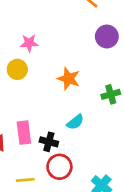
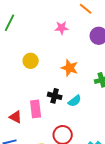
pink star: (29, 43) -> (62, 28), moved
black cross: (49, 142) -> (55, 96), moved

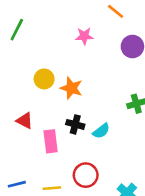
orange star: (70, 68) -> (71, 88), moved
red triangle: (16, 117) -> (25, 121), moved

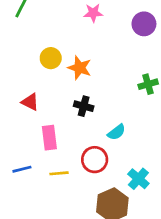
cyan semicircle: (101, 131) -> (117, 132), moved
pink rectangle: (51, 141) -> (49, 138), moved

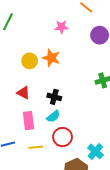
orange star: (80, 68) -> (51, 58), moved
red triangle: (30, 102) -> (23, 93), moved
cyan semicircle: (117, 132) -> (53, 116), moved

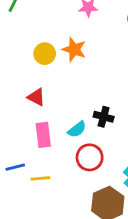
black cross: (54, 97) -> (104, 117), moved
yellow line: (36, 147) -> (40, 178), moved

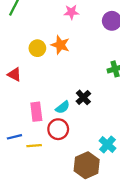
red triangle: (36, 97) -> (14, 74), moved
black cross: (104, 117) -> (83, 97), turned 32
red circle: (90, 157) -> (58, 129), moved

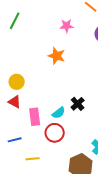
yellow circle: (37, 48) -> (17, 82), moved
red triangle: (14, 74) -> (15, 102), moved
yellow line: (34, 146) -> (33, 159), moved

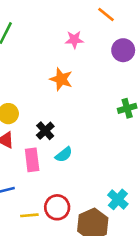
black cross: (78, 104) -> (45, 131), moved
red circle: (55, 133) -> (57, 207), moved

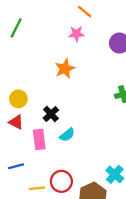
orange line: (106, 15) -> (85, 12), moved
orange star: (61, 79) -> (65, 69), turned 30

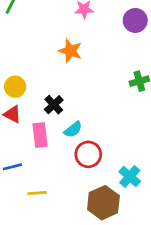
orange star: (65, 69) -> (70, 51), turned -30
red circle: (61, 181) -> (88, 154), moved

